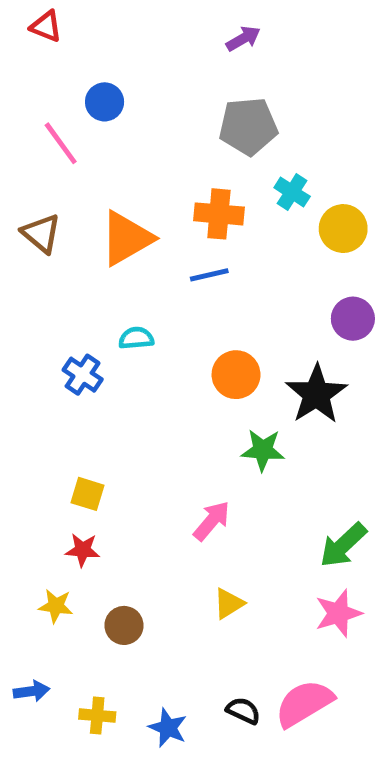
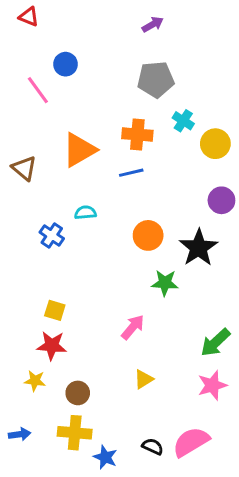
brown triangle: (41, 233) -> (24, 168), moved
red star: (83, 550) -> (52, 346), size x1.4
yellow cross: (97, 716) -> (75, 433), moved, size x1.5

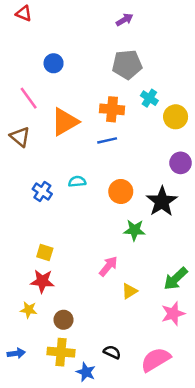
blue circle: (66, 64) -> (54, 63), moved
pink line: (38, 90) -> (29, 98), moved
cyan semicircle: (85, 213) -> (77, 182), moved
yellow triangle: (143, 379) -> (129, 291), moved
black semicircle: (153, 446) -> (112, 352), moved

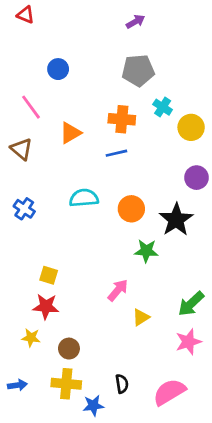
orange triangle: (65, 122) -> (70, 133), size x0.7
cyan semicircle: (77, 182) -> (84, 198), size x1.5
blue cross: (42, 192) -> (24, 209), moved
black semicircle: (112, 352) -> (122, 384), turned 56
blue star: (86, 372) -> (93, 406), turned -30

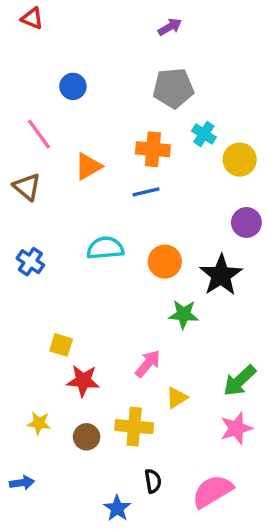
red star: (46, 306) -> (83, 381), moved
yellow cross: (66, 384) -> (134, 427), moved
blue star: (93, 406) -> (117, 508), turned -30

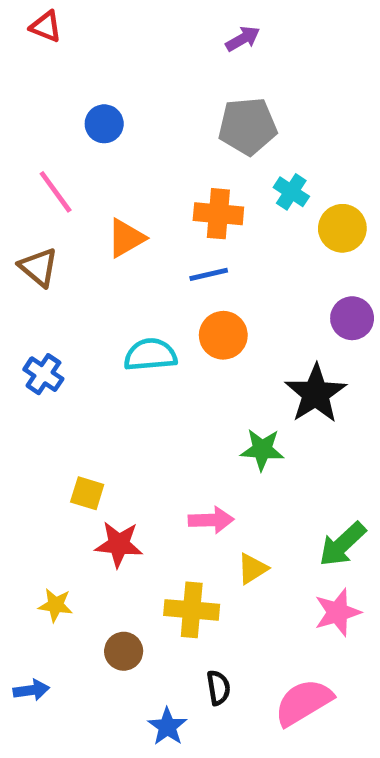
orange circle: (165, 262) -> (223, 335), moved
pink arrow: (148, 364) -> (211, 520), turned 48
brown circle: (87, 437) -> (124, 651), moved

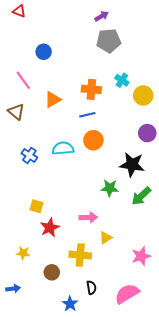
gray pentagon: (248, 126) -> (109, 41), moved
blue cross: (43, 374) -> (29, 155), moved
black star: (316, 394) -> (132, 165), turned -30
red star: (119, 544) -> (50, 228), turned -30
green arrow: (342, 544) -> (141, 196), moved

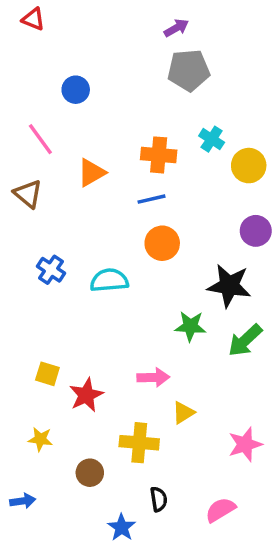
cyan semicircle: (63, 148) -> (109, 280), moved
yellow square: (36, 206) -> (47, 374), moved
pink semicircle: (127, 294) -> (220, 510), size x0.7

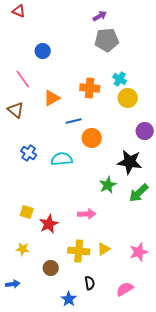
yellow circle: (249, 166) -> (128, 98), moved
blue line: (152, 199) -> (74, 121), moved
green star: (190, 326) -> (108, 185), turned -30
yellow triangle: (183, 413) -> (104, 249), moved

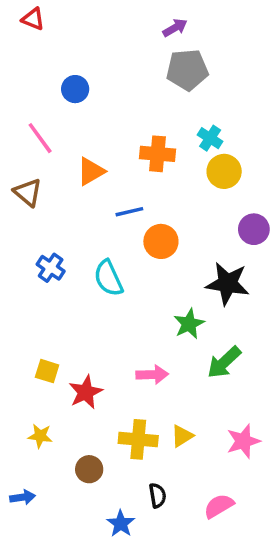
cyan semicircle: (62, 159) -> (108, 278), turned -110
green arrow: (139, 193) -> (224, 362), moved

